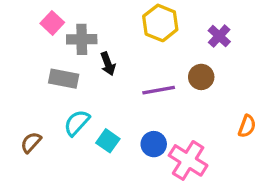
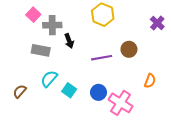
purple cross: (219, 36) -> (157, 23), moved
orange semicircle: (247, 126) -> (150, 81), moved

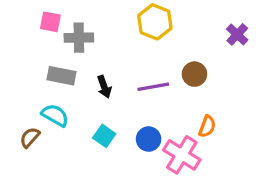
pink square: (33, 15) -> (50, 22), turned -32
black arrow: (69, 41) -> (104, 87), moved
cyan semicircle: (49, 79) -> (55, 115), moved, turned 78
orange semicircle: (150, 81) -> (207, 126), moved

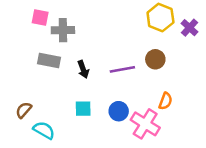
yellow hexagon: (155, 22) -> (160, 17), moved
cyan semicircle: (55, 115) -> (44, 130), moved
cyan square: (104, 136) -> (83, 109), turned -36

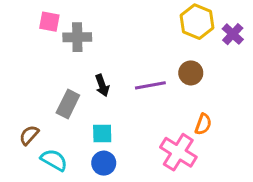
gray rectangle: (49, 61) -> (68, 104), moved, turned -75
blue circle: (119, 111) -> (104, 163), moved

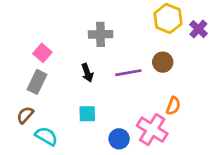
pink square: (49, 22) -> (42, 53), moved, turned 30
gray cross: (77, 37) -> (101, 34), moved
gray rectangle: (68, 104) -> (37, 82), moved
blue circle: (104, 163) -> (119, 139), moved

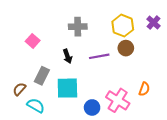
yellow hexagon: (168, 18) -> (123, 26), moved
gray rectangle: (37, 82) -> (42, 76), moved
orange semicircle: (173, 106) -> (144, 89), moved
cyan square: (87, 114) -> (67, 88), size x1.6

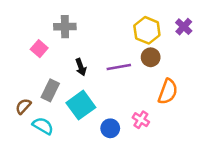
gray cross: (78, 27) -> (65, 27), moved
cyan square: (67, 88) -> (81, 105), turned -35
orange semicircle: (144, 89) -> (168, 92), moved, size x1.5
pink cross: (118, 100) -> (141, 120), size x0.6

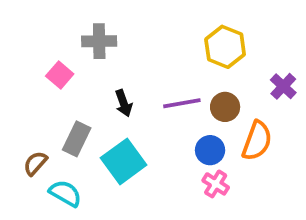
purple cross: (184, 27) -> (283, 86), moved
brown circle: (151, 57) -> (225, 107), moved
blue circle: (110, 128) -> (210, 150), moved

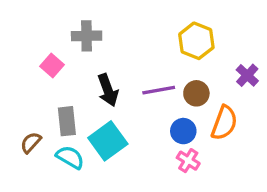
black arrow: (124, 103) -> (108, 90), size x1.4
gray rectangle: (77, 139) -> (67, 121), turned -32
cyan semicircle: (65, 193) -> (70, 157), moved

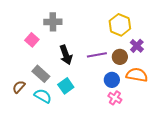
purple cross: (247, 75) -> (137, 46), moved
gray rectangle: (67, 121) -> (41, 74), turned -42
orange semicircle: (224, 123) -> (137, 75), turned -100
cyan square: (108, 141) -> (66, 86), size x0.7

